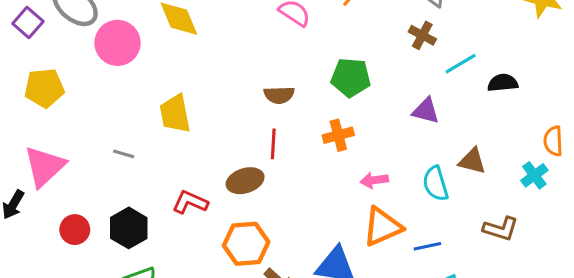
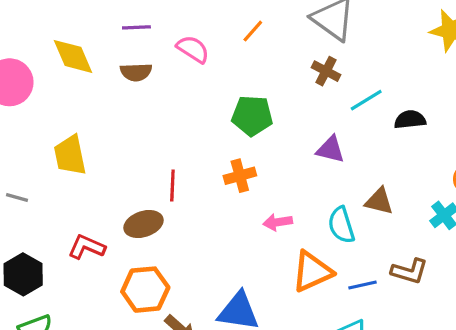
brown semicircle: (279, 95) -> (136, 72), moved
orange triangle: (382, 227) -> (312, 272), moved
blue line: (427, 246) -> (363, 285), moved

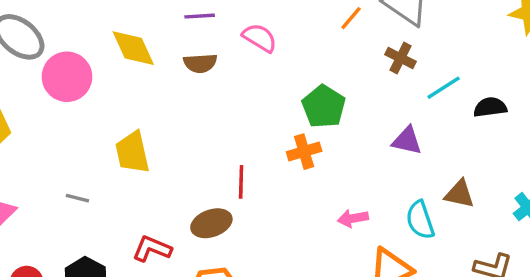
orange line: (253, 31) -> (351, 18), moved
green pentagon: (252, 116) -> (324, 107), turned 30
orange cross: (240, 176) -> (304, 152), moved

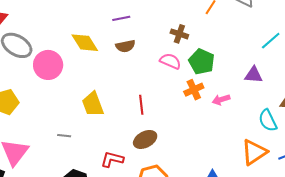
pink semicircle: (260, 38) -> (170, 61), moved
brown cross: (401, 58) -> (179, 34), moved
red line: (241, 182) -> (141, 105), moved
pink arrow: (353, 218) -> (221, 100), moved

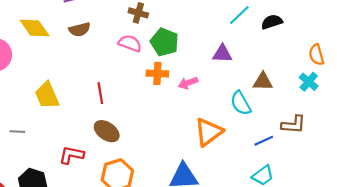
orange cross: (194, 90) -> (157, 73), turned 30
brown ellipse: (145, 139) -> (107, 131), turned 65
orange triangle: (254, 152) -> (209, 132), moved

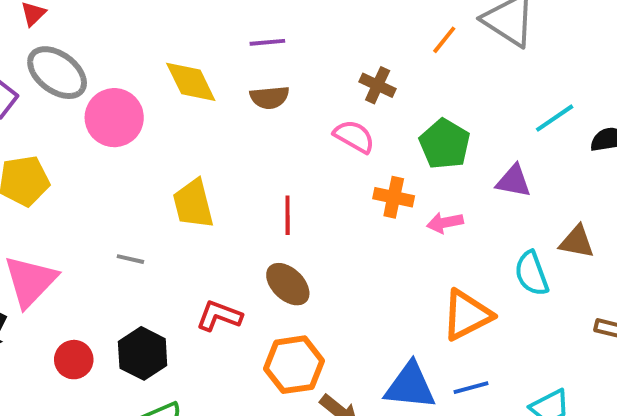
green pentagon: (164, 42) -> (445, 144), moved
blue line: (264, 141) -> (471, 388), moved

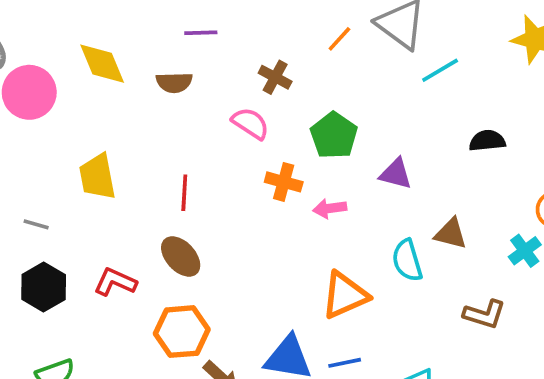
purple line: (267, 42) -> (201, 33), moved
cyan line: (555, 118) -> (440, 70), moved
black hexagon: (143, 353) -> (44, 287), moved

